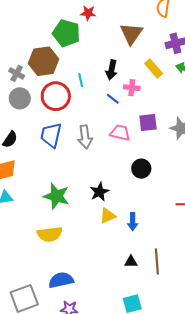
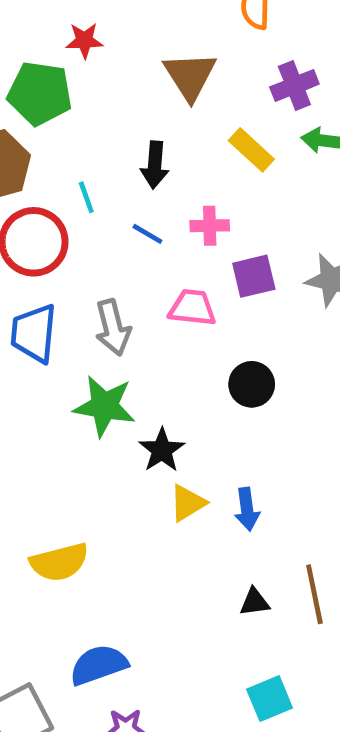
pink cross: (132, 88) -> (210, 226), moved
blue line: (113, 99) -> (147, 234), moved
green star: (56, 196) -> (104, 406), moved

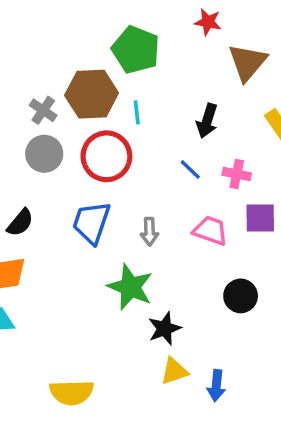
red star: (84, 40) -> (208, 22), moved
cyan line: (86, 197) -> (137, 112), moved
gray arrow: (113, 328) -> (150, 232), size x0.7

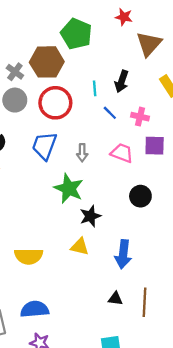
cyan line: (137, 112) -> (95, 88), moved
yellow triangle: (174, 371) -> (80, 247), moved, turned 30
blue arrow: (216, 386) -> (123, 254), size x1.4

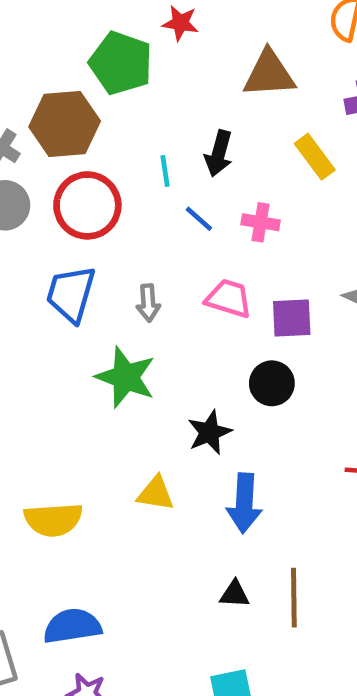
red star: (124, 17) -> (180, 23), moved
brown triangle: (149, 44) -> (269, 74), turned 48
purple square: (155, 146) -> (292, 318), moved
black star: (90, 216) -> (209, 432), moved

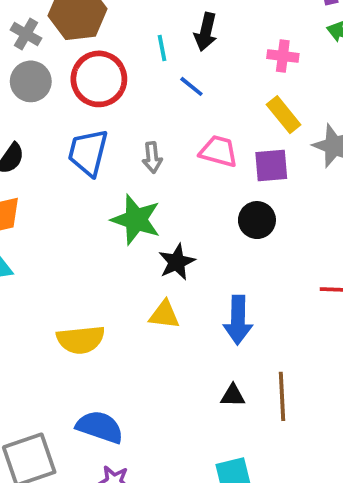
yellow rectangle: (315, 157) -> (284, 115), moved
pink cross: (261, 222) -> (283, 56), moved
black star: (209, 432) -> (177, 262), moved
blue semicircle: (72, 626) -> (100, 427), turned 30

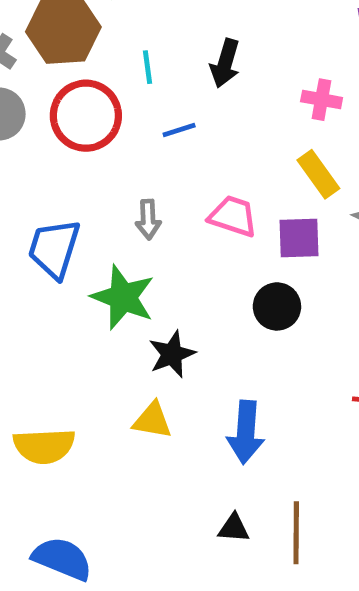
cyan line: (162, 48) -> (148, 67), moved
blue line: (191, 86) -> (179, 130), moved, turned -60
blue trapezoid: (88, 152) -> (54, 249), moved

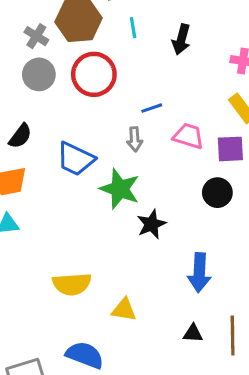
cyan line: (148, 67) -> (133, 28), moved
blue line: (179, 130) -> (152, 108), moved
blue trapezoid: (54, 249) -> (76, 159), turned -81
yellow triangle: (152, 420) -> (124, 310), moved

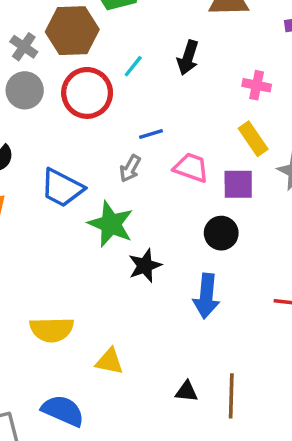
cyan line: (133, 28) -> (133, 66), moved, turned 45
gray arrow: (135, 139) -> (130, 168), turned 30
blue arrow: (199, 273) -> (206, 296), moved

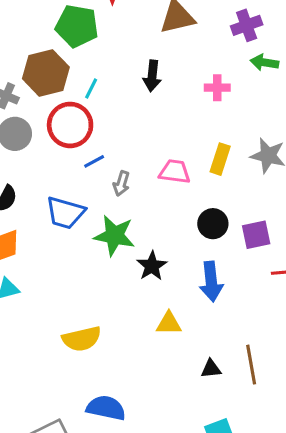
cyan line: (133, 66) -> (91, 88), moved
blue line: (151, 134) -> (94, 161), moved
yellow rectangle: (253, 139) -> (220, 159), moved, turned 64
purple square: (238, 184) -> (256, 235), moved
yellow triangle: (109, 361) -> (169, 323), moved

